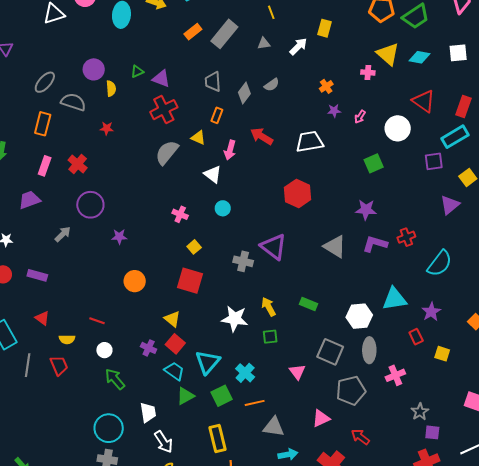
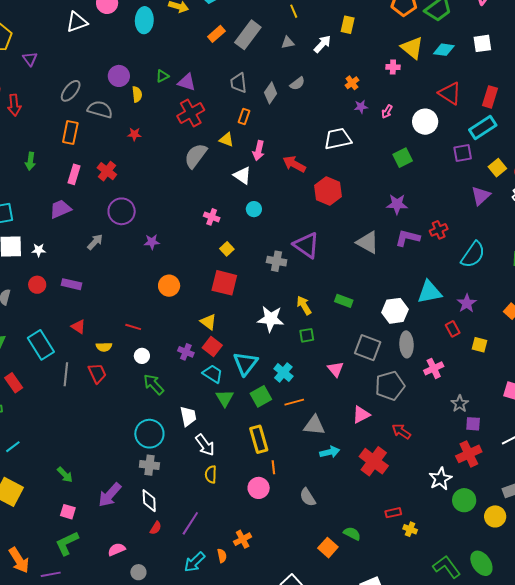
red arrow: (262, 136) -> (294, 164), moved
green triangle: (185, 396) -> (225, 398), turned -30

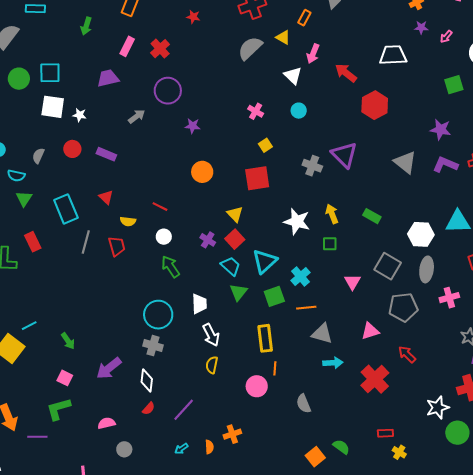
red square: (224, 283) -> (257, 178), turned -32
cyan line: (13, 447) -> (29, 326), moved
cyan arrow: (195, 562) -> (181, 449), size x0.6

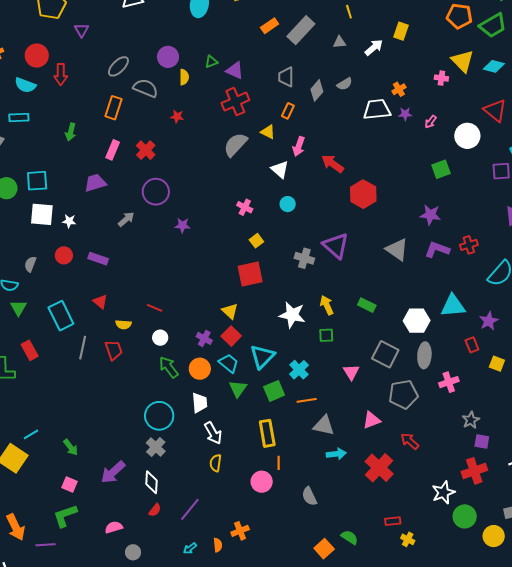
white trapezoid: (393, 55) -> (377, 109), moved
orange circle: (202, 172) -> (200, 369), moved
gray cross: (153, 346) -> (156, 447), turned 30

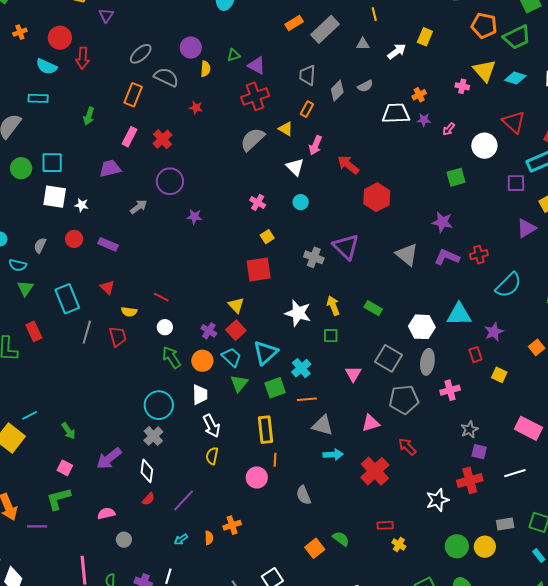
green circle: (465, 516) -> (457, 546), moved

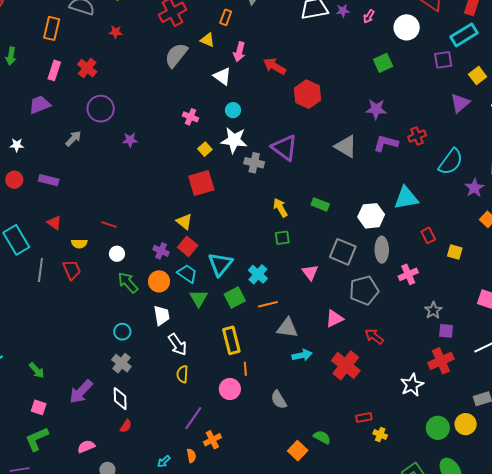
white star: (298, 313) -> (234, 140), moved
purple star: (494, 332) -> (474, 188), moved
cyan circle: (159, 405) -> (122, 332), size x0.6
purple line: (183, 500) -> (193, 418), moved

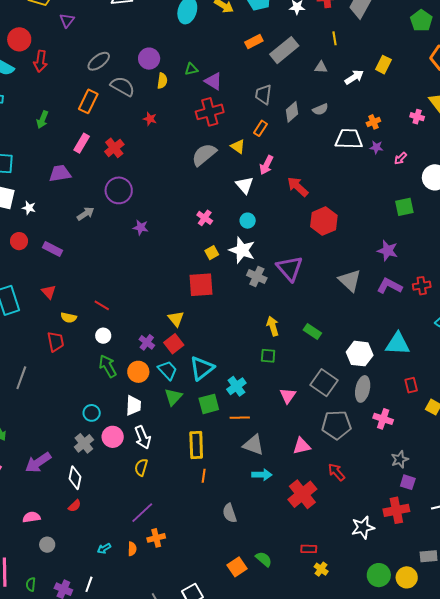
gray line: (40, 270) -> (21, 378), moved
pink cross: (408, 274) -> (383, 419), turned 30
pink circle: (230, 389) -> (113, 437), moved

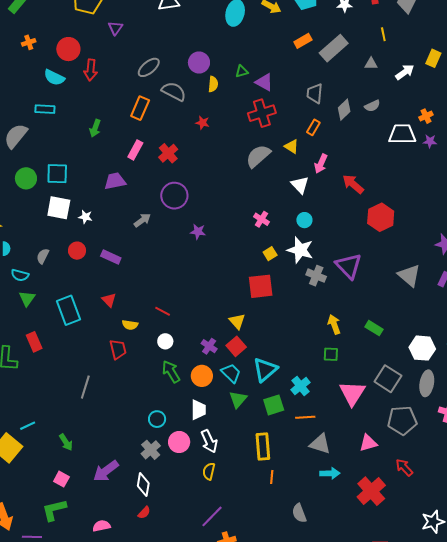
pink triangle: (288, 396) -> (352, 393), size x1.6

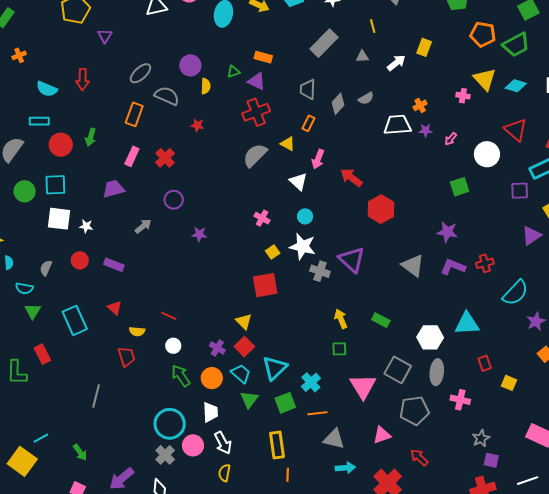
orange rectangle: (303, 41) -> (263, 57), moved, turned 48
red circle: (68, 49) -> (61, 145), moved
purple circle: (174, 196) -> (174, 200), size x0.7
cyan circle: (157, 419) -> (170, 424), size x1.8

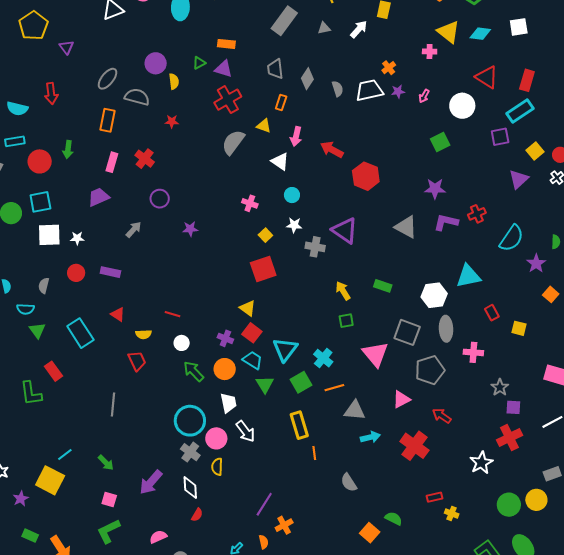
gray semicircle: (366, 98) -> (338, 89), moved, turned -70
white star: (303, 246) -> (294, 225), size x0.6
yellow semicircle: (224, 473) -> (217, 467), moved

